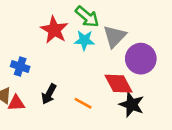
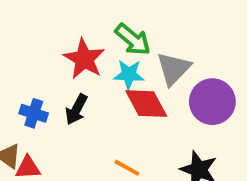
red diamond: (118, 84) -> (146, 104), moved
black arrow: (49, 94) -> (76, 109), moved

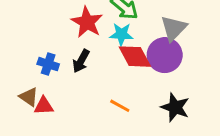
gray triangle: (173, 69) -> (174, 28), moved
purple circle: (212, 102) -> (165, 55), moved

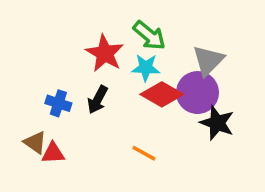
red diamond: (135, 57) -> (162, 94), turned -32
black star: (175, 107) -> (217, 123), moved

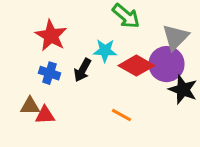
red star: (105, 53) -> (51, 36), moved
cyan star: (146, 68) -> (105, 51), moved
brown triangle: (35, 142) -> (30, 106), turned -36

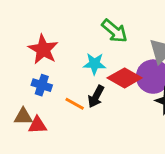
black arrow: (82, 70) -> (96, 97), moved
orange line: (121, 115) -> (75, 104), moved

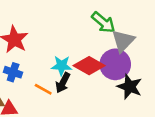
green arrow: (115, 31) -> (103, 22), moved
cyan star: (95, 64) -> (61, 66), moved

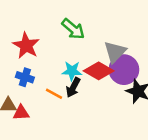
green arrow: (103, 22) -> (73, 29), moved
gray triangle: (123, 41) -> (115, 52), moved

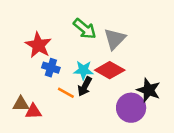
gray triangle: (115, 52) -> (115, 39), moved
purple circle: (124, 70) -> (131, 108), moved
blue cross: (25, 77) -> (51, 68), moved

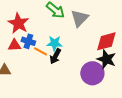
red diamond: (110, 70) -> (106, 41), moved, turned -45
orange line: (66, 93) -> (40, 51), moved
red triangle: (33, 111) -> (14, 45), moved

